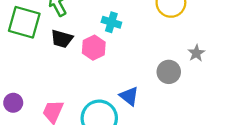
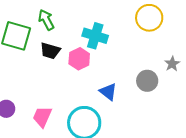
cyan cross: (111, 22) -> (95, 36), size x1.4
blue triangle: (129, 96) -> (108, 92), moved

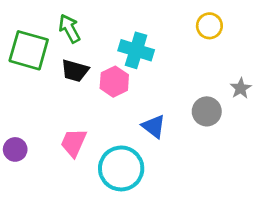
yellow circle: (149, 18) -> (209, 26), size x0.7
pink trapezoid: (42, 117) -> (74, 143), moved

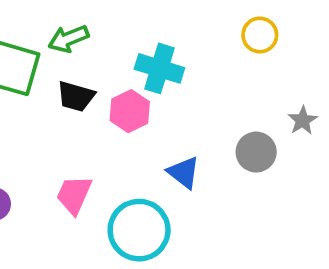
green arrow: (69, 29) -> (68, 39), turned -84

